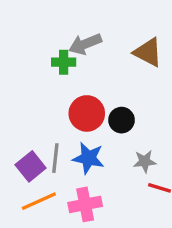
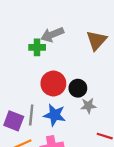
brown triangle: (148, 52) -> (97, 40), turned 45
gray star: (145, 161) -> (88, 106), moved
purple square: (31, 166) -> (14, 121), turned -30

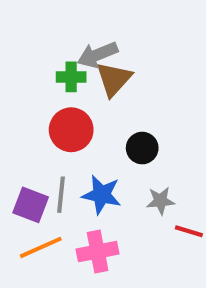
brown triangle: (97, 40) -> (114, 79), moved
red circle: (53, 84) -> (71, 130), moved
gray star: (88, 106) -> (160, 201), moved

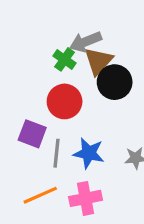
green cross: (71, 77) -> (65, 59), turned 35
black circle: (142, 148) -> (115, 82), moved, size x1.4
purple square: (31, 205) -> (32, 134), moved

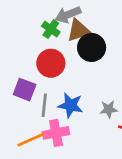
brown triangle: (98, 61) -> (78, 30), turned 30
pink cross: (86, 198) -> (56, 133), moved

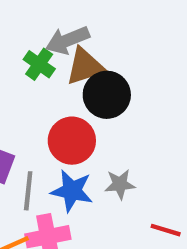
red circle: (51, 63) -> (72, 141), moved
gray star: (109, 109) -> (120, 184), moved

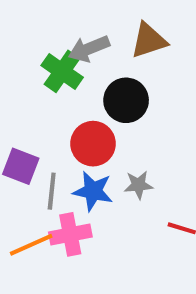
green cross: (39, 64) -> (62, 71), size x1.4
brown triangle: (85, 66) -> (149, 40), moved

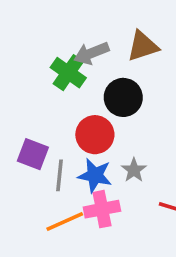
gray star: (138, 185) -> (134, 170), turned -30
pink cross: (70, 234) -> (102, 209), moved
orange line: (31, 245) -> (65, 221), moved

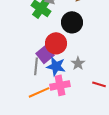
purple square: (33, 154) -> (45, 54), moved, turned 30

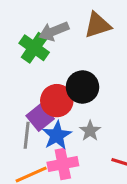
black circle: (72, 22) -> (82, 87), moved
blue star: (56, 66) -> (57, 135), turned 30

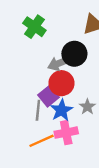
gray arrow: (54, 31) -> (59, 63), moved
green cross: (34, 48) -> (34, 27), moved
black circle: (82, 87) -> (74, 54), moved

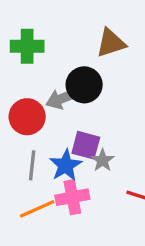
green cross: (34, 27) -> (27, 46), turned -35
red circle: (61, 83) -> (27, 117), moved
purple square: (49, 96) -> (86, 145), moved, turned -36

